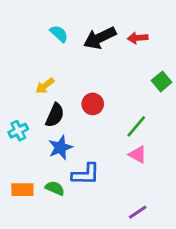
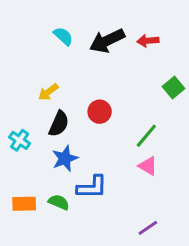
cyan cross: (18, 131) -> (20, 140), turned -30

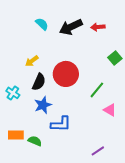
red circle: (100, 112) -> (66, 74), size x1.6
pink triangle: (148, 166) -> (110, 110), moved
green semicircle: (59, 202) -> (35, 141), moved

